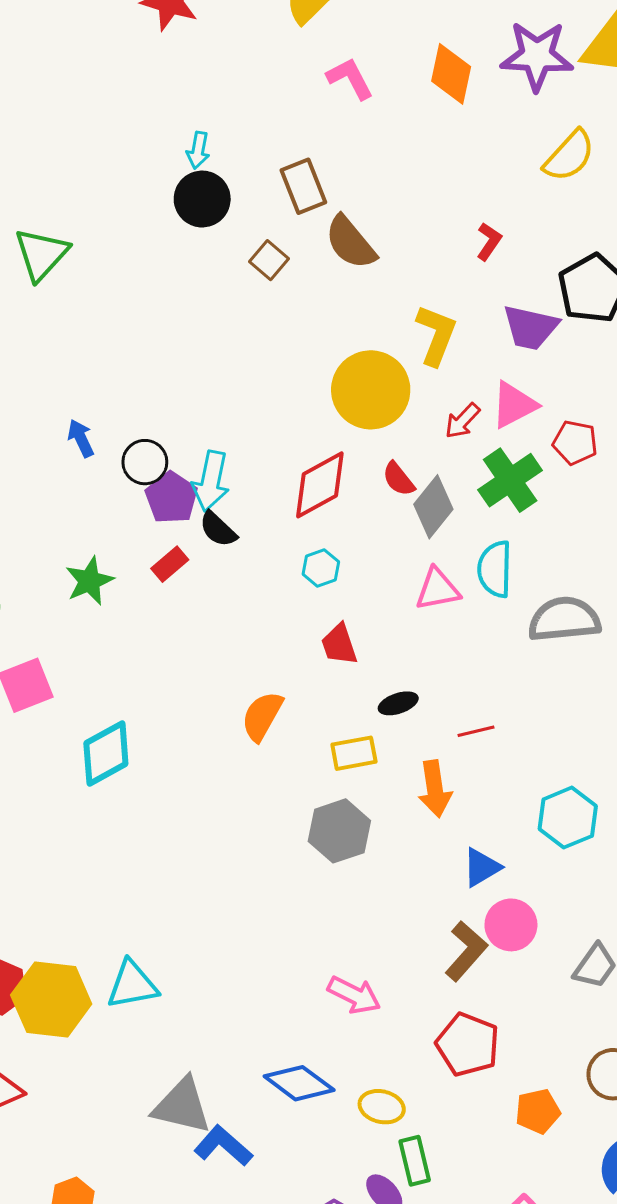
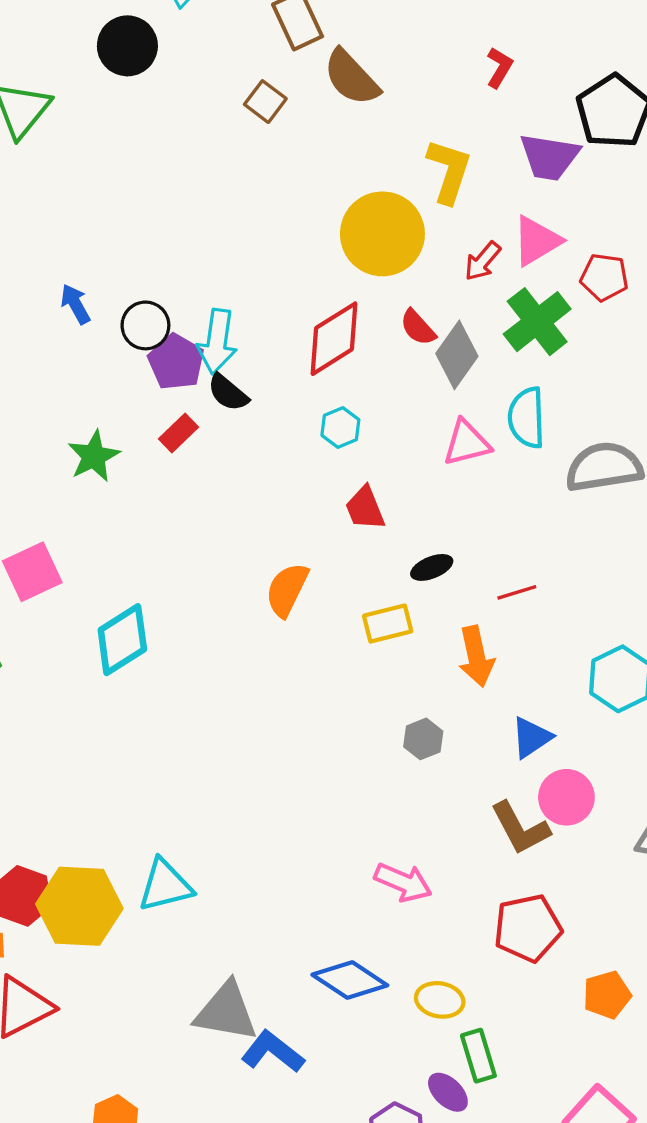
black circle: (202, 199) -> (127, 46), moved
gray hexagon: (339, 831) -> (423, 739), moved, size x0.6
brown L-shape: (466, 951) -> (520, 828), turned 114
red pentagon: (468, 1045) -> (528, 928), turned -30

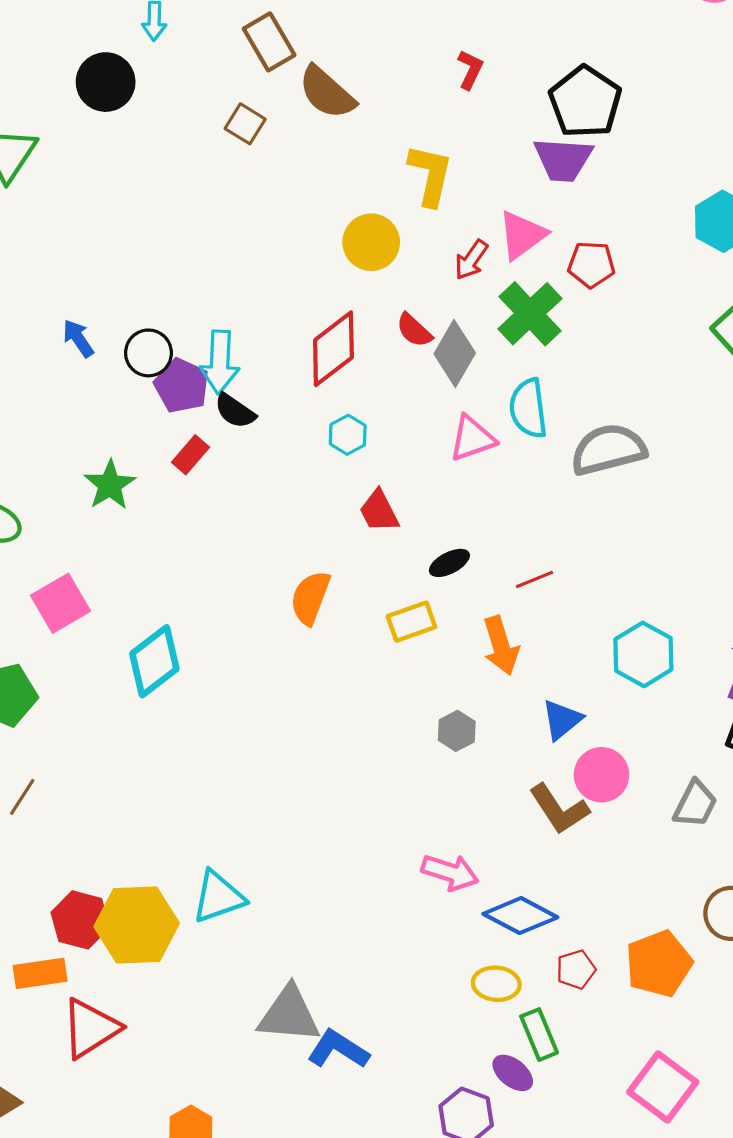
purple trapezoid: (549, 157) -> (563, 159), moved
yellow circle: (382, 234) -> (371, 242), size x0.7
red pentagon: (528, 928) -> (576, 969), moved, size x0.6
blue diamond: (350, 980) -> (520, 916), moved
orange pentagon: (607, 995) -> (659, 964), size x1.4

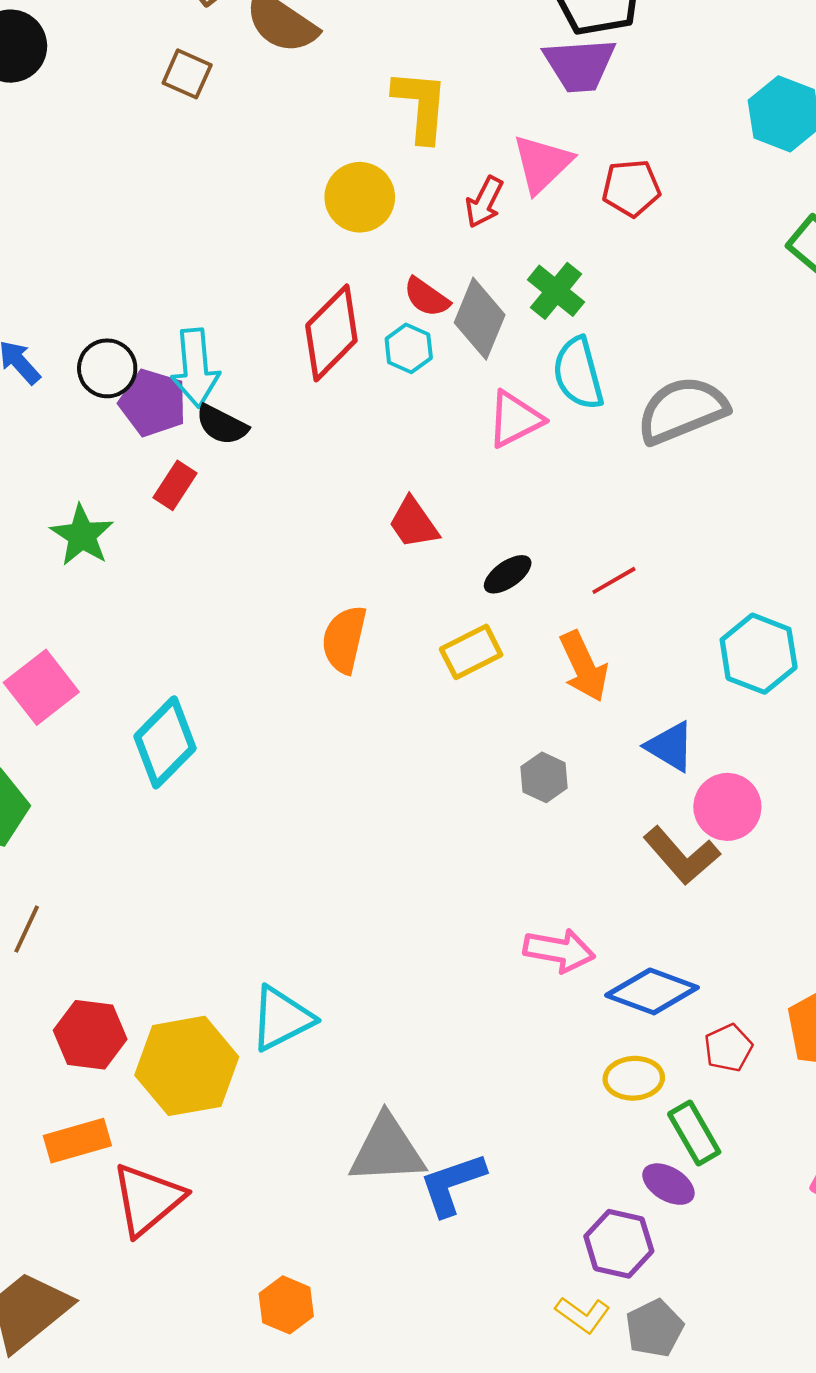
green cross: (530, 314) -> (556, 291), moved, size x0.7
cyan hexagon: (348, 435) -> (409, 348), moved
blue triangle: (562, 720) -> (670, 746), turned -42
red hexagon: (80, 920) -> (90, 1035), moved
blue L-shape: (338, 1049) -> (452, 1184), turned -44

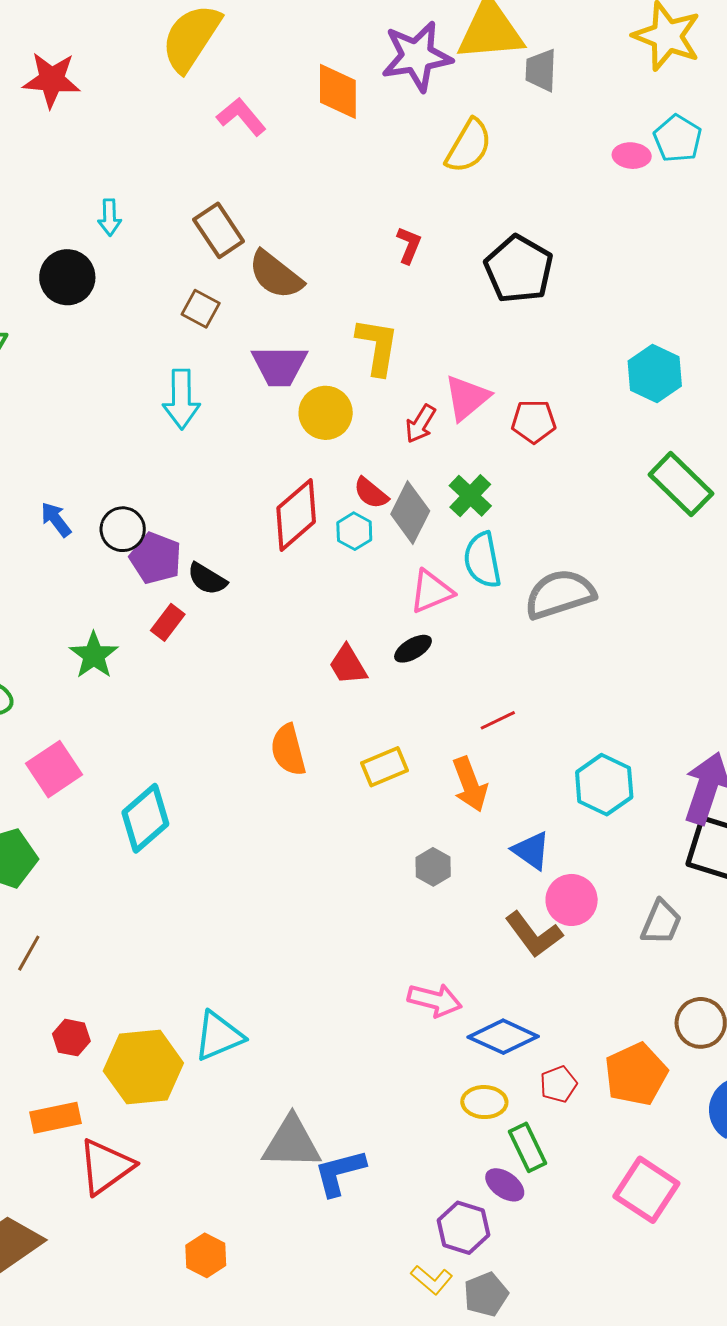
purple trapezoid: (580, 65) -> (279, 366), moved
cyan arrow: (195, 368) -> (181, 399), moved
black ellipse: (508, 574) -> (413, 649), moved
orange semicircle: (344, 639) -> (288, 750), turned -32
red hexagon: (90, 1035) -> (71, 1038), size x0.7

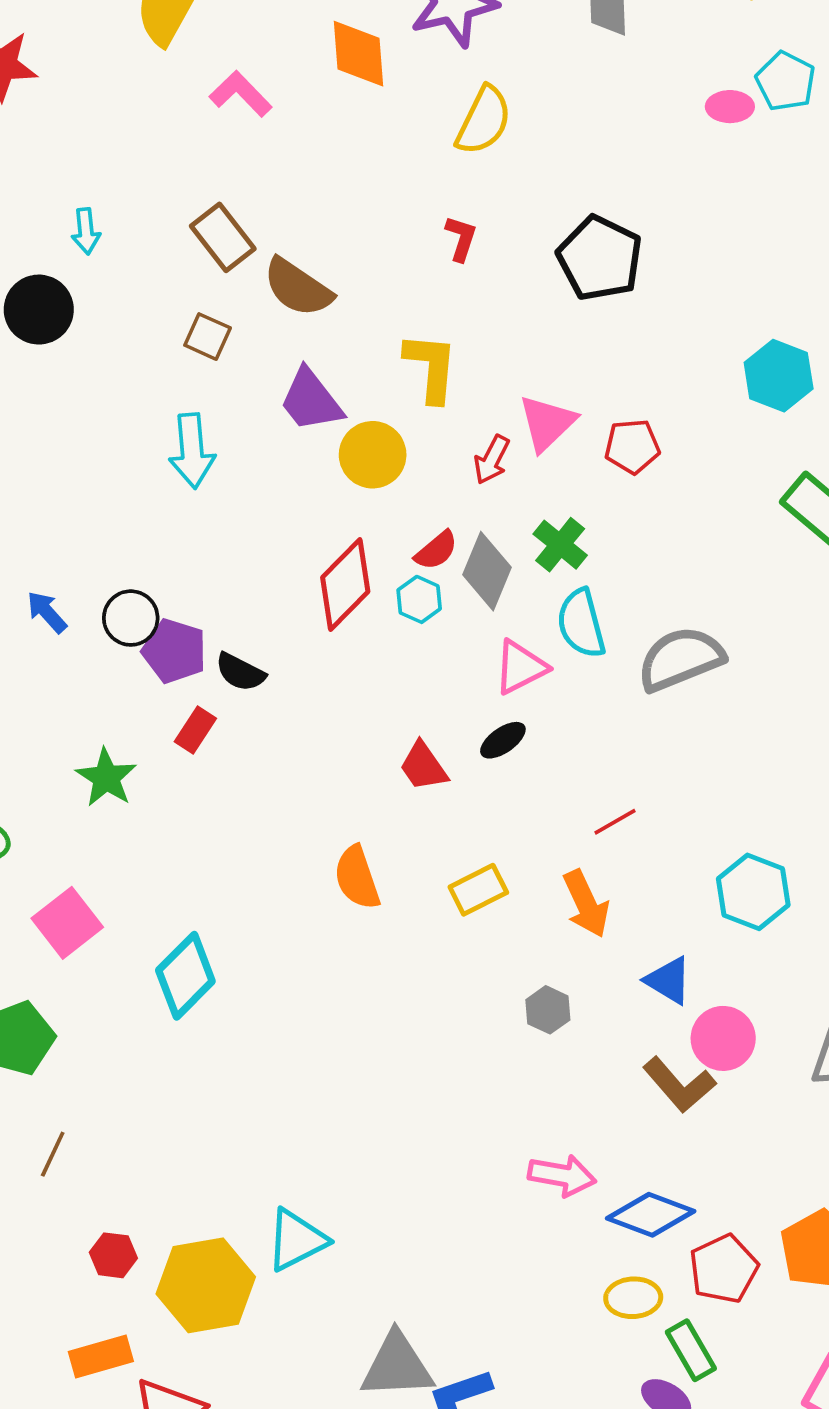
yellow semicircle: (469, 146) -> (484, 121), moved
purple trapezoid: (279, 366) -> (311, 400), turned 56
red semicircle: (371, 493) -> (436, 550), turned -75
red pentagon: (558, 1084) -> (724, 1269), size x1.5

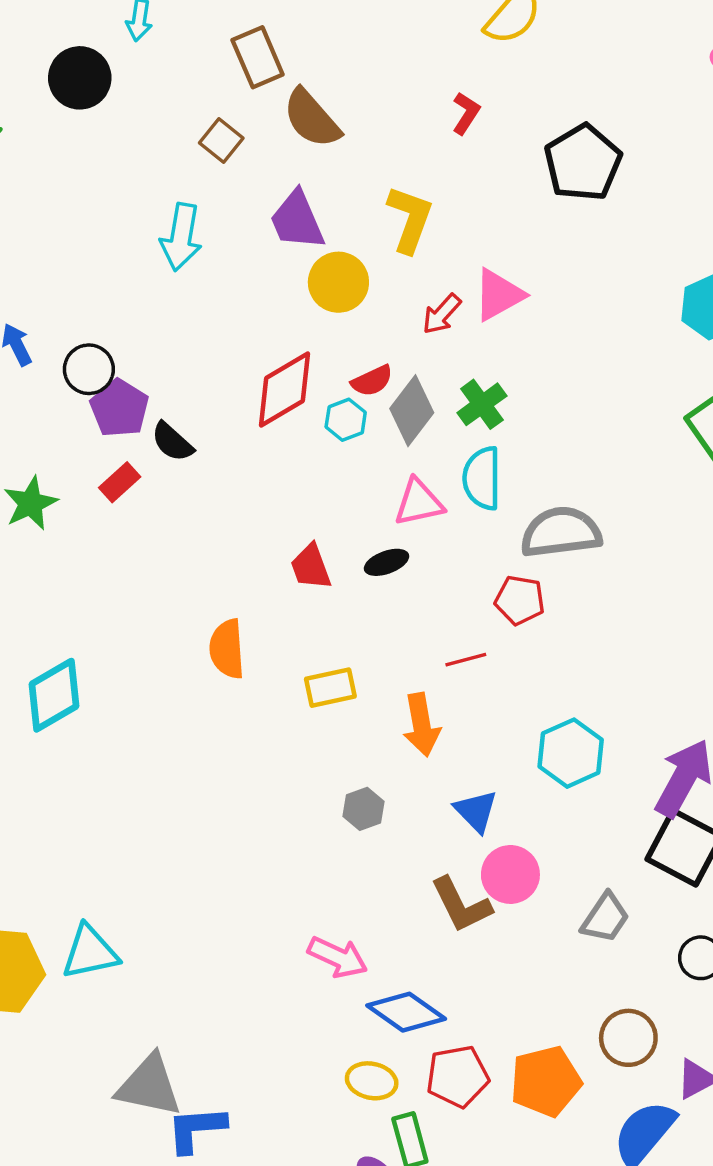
red pentagon: (632, 446) -> (520, 600), moved

